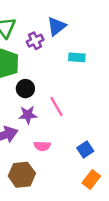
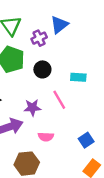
cyan rectangle: (77, 57) -> (78, 77), moved
black circle: (25, 89) -> (42, 69), moved

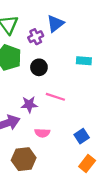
cyan rectangle: (78, 77) -> (84, 61), moved
pink line: (59, 100) -> (55, 97), turned -42

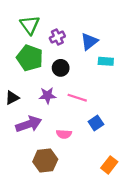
blue triangle: (55, 24) -> (89, 41), moved
purple star: (29, 104) -> (47, 95), moved
blue square: (82, 136) -> (96, 123), moved

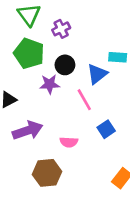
blue triangle: (89, 41) -> (97, 74), moved
purple star: (47, 95) -> (50, 84), moved
pink line: (77, 98) -> (84, 100), turned 42

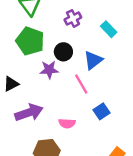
purple cross: (61, 29) -> (73, 18), moved
cyan rectangle: (118, 57) -> (109, 29), moved, turned 42

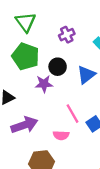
pink line: (81, 84) -> (72, 114), moved

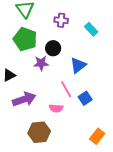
purple cross: (67, 35) -> (61, 20), turned 32
blue triangle: (86, 75) -> (78, 65), moved

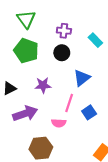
black circle: (53, 48) -> (62, 53), moved
purple star: (41, 63) -> (43, 85), moved
pink line: (66, 89) -> (69, 103), turned 48

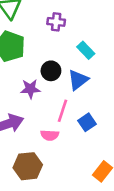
cyan rectangle: (95, 40) -> (86, 50), moved
black circle: (62, 53) -> (51, 71), moved

